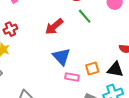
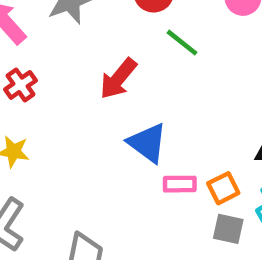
red cross: (10, 29) -> (21, 85), moved
orange square: (92, 69) -> (223, 188), moved

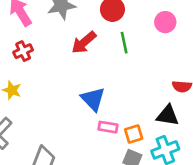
green line: (182, 43) -> (124, 43), turned 30
red arrow: (118, 79) -> (84, 42), moved

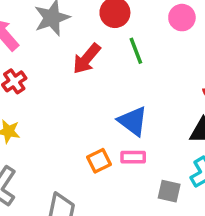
blue triangle: (93, 99) -> (133, 121), moved
orange square: (134, 134) -> (99, 161), moved

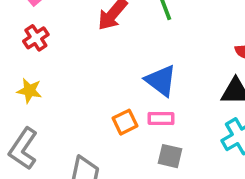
gray square: (169, 191) -> (170, 156), moved

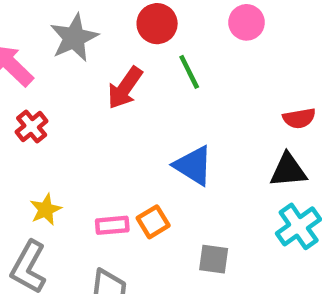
yellow star: (29, 91) -> (46, 210), moved, turned -30
pink rectangle: (161, 119) -> (112, 225), moved

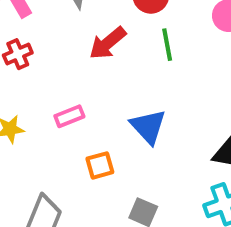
pink rectangle: (112, 225) -> (69, 116), moved, turned -32

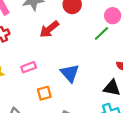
green line: (167, 45) -> (101, 33), moved, turned 56

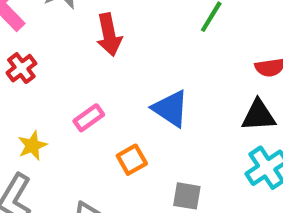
red arrow: (49, 29) -> (109, 35), turned -48

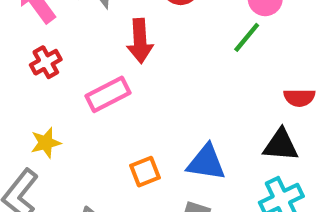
blue triangle: (171, 109) -> (206, 162), moved, turned -33
pink rectangle: (89, 118) -> (108, 94), moved, size x1.4

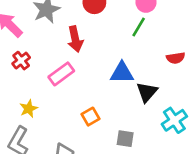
black triangle: (281, 145) -> (147, 92), moved, turned -45
blue triangle: (206, 162) -> (122, 73), moved

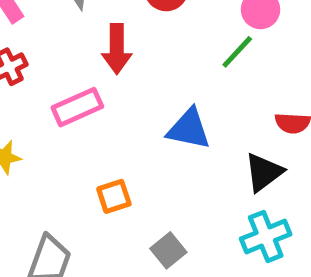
black triangle: (147, 92) -> (264, 172), moved
gray square: (125, 139) -> (168, 250), turned 30

